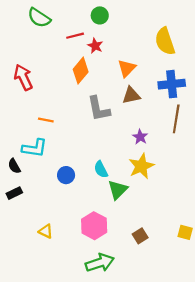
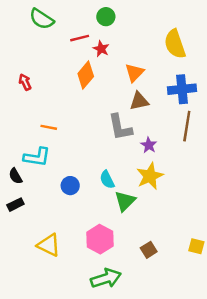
red arrow: (23, 77) -> (25, 82), size x0.6
gray L-shape: (99, 109) -> (120, 127), moved
yellow triangle: (46, 231) -> (49, 245), size x1.5

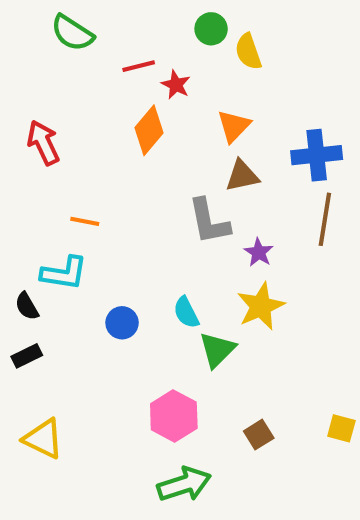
green circle: (106, 17) -> (211, 29), moved
yellow semicircle: (175, 44) -> (248, 52), moved, size x0.7
red arrow: (25, 82) -> (43, 143), size x1.5
yellow triangle: (49, 245) -> (43, 439), moved

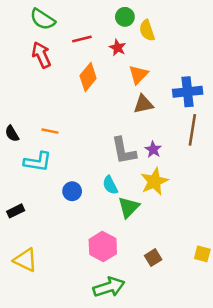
red star: (176, 85) -> (118, 48), moved
red arrow: (43, 143) -> (41, 55), moved
gray L-shape: (209, 221) -> (124, 151), moved
black semicircle: (27, 306) -> (12, 134), moved

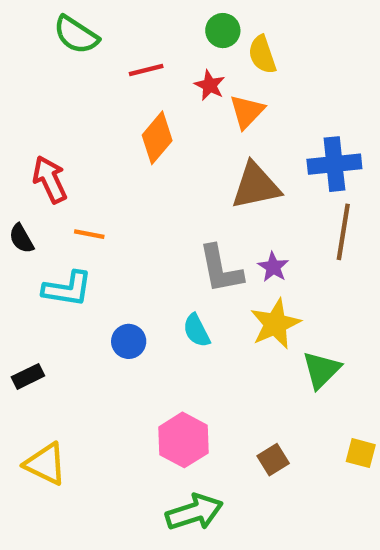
red arrow: (41, 55) -> (50, 179), moved
orange triangle: (138, 75) -> (247, 112), moved
brown triangle: (143, 104) -> (256, 186), size x1.4
green triangle: (129, 207) -> (321, 370), moved

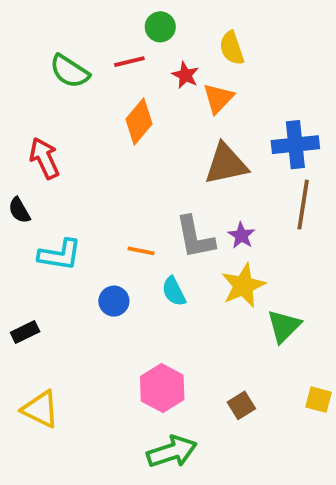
green circle: (223, 31) -> (160, 27), moved
green semicircle: (76, 35) -> (69, 71), moved
orange line: (89, 234) -> (141, 251), moved

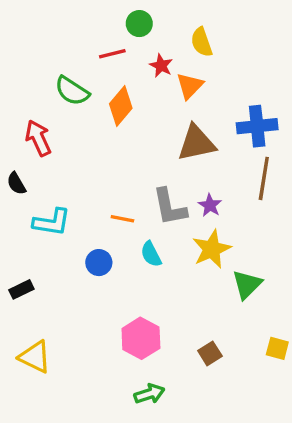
green semicircle: (69, 71) -> (72, 91), moved
green arrow: (172, 452) -> (149, 394), size x0.7

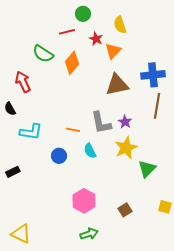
yellow triangle: (35, 357) -> (21, 234), moved

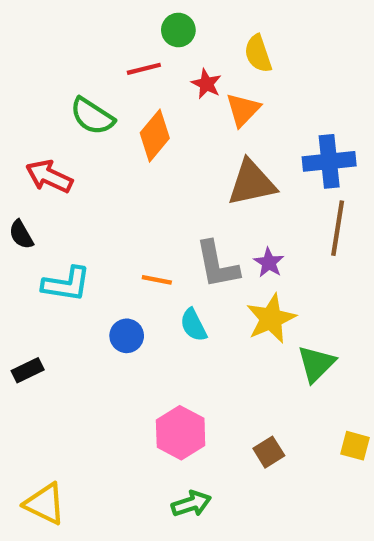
red arrow: (23, 82) -> (49, 176), turned -40

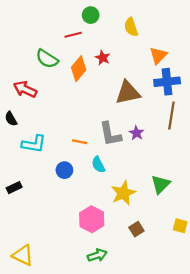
red star: (206, 84) -> (103, 58), moved
orange triangle: (243, 110) -> (158, 55), moved
yellow star: (271, 319) -> (123, 193), moved

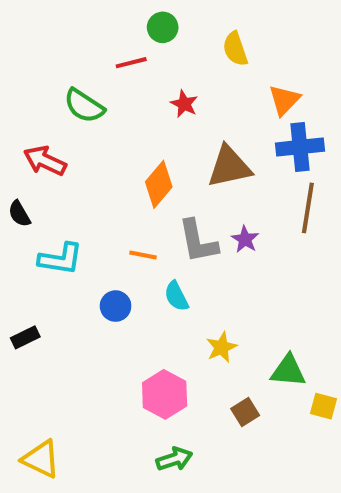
orange diamond: (79, 69) -> (159, 184), moved
green triangle: (160, 184) -> (288, 371), moved, turned 50
yellow star: (123, 193) -> (222, 347), size x0.7

